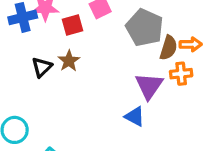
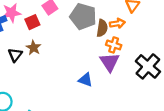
orange cross: (181, 74) -> (114, 45), turned 32
purple triangle: (149, 86) -> (110, 62), moved

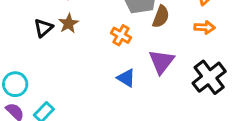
orange arrow: (117, 23) -> (205, 27), moved
orange cross: (114, 45) -> (121, 35), moved

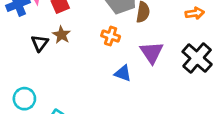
orange arrow: (205, 27) -> (195, 13), moved

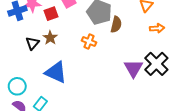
purple triangle: (152, 52) -> (133, 68), moved
blue triangle: (123, 73) -> (56, 72), moved, size x1.6

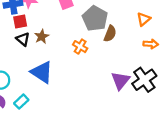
red square: (51, 14) -> (20, 21), moved
black triangle: (32, 43) -> (23, 39), turned -40

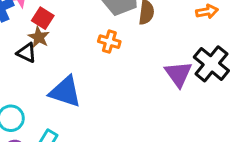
red square: (20, 21) -> (43, 18), moved, turned -32
brown star: (42, 37) -> (39, 37), moved

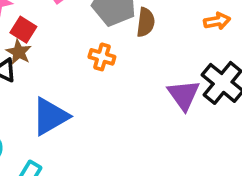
blue triangle: (65, 92) -> (50, 116), turned -48

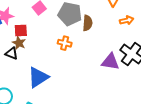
red square: (23, 30) -> (21, 30), turned -32
purple triangle: (184, 95) -> (110, 62), turned -42

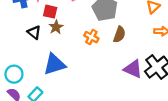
brown semicircle: (88, 23) -> (119, 34), moved
brown star: (19, 43) -> (56, 27), moved

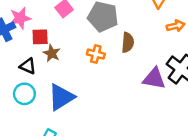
cyan circle: (14, 74) -> (24, 94), moved

